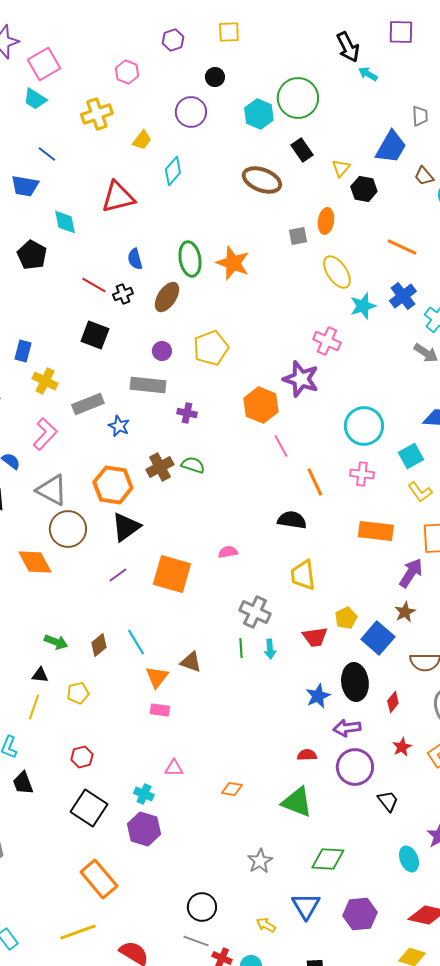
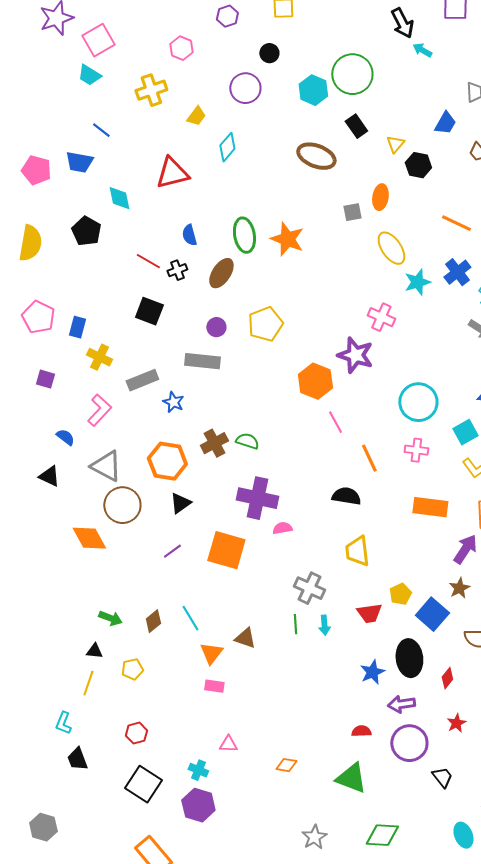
blue trapezoid: (391, 147) -> (445, 123), size x0.7
purple cross: (187, 413) -> (257, 498), moved, size x2.0
black triangle: (126, 527) -> (180, 503), size x0.7

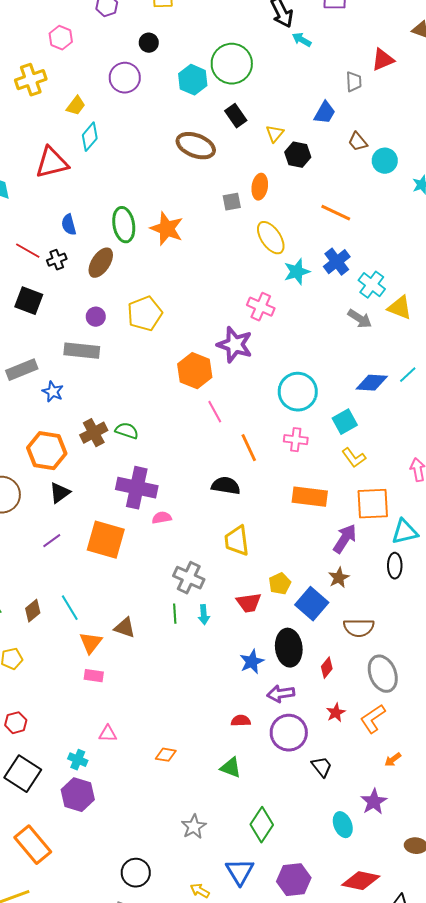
cyan diamond: (227, 147) -> (90, 137), moved
green triangle: (351, 778) -> (231, 768), size x0.7
green diamond: (382, 835) -> (262, 825), turned -60

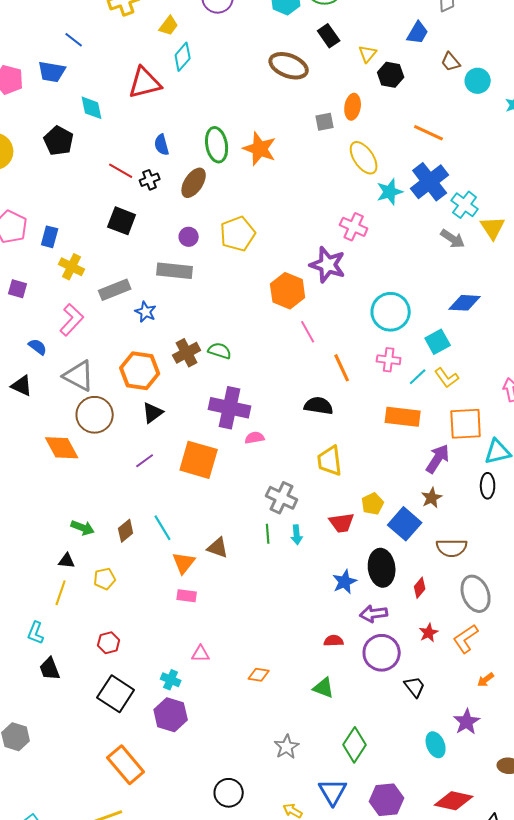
blue cross: (337, 262) -> (430, 182), size x1.4
yellow triangle: (400, 308) -> (493, 228), turned 36
cyan line: (408, 375) -> (418, 377), moved

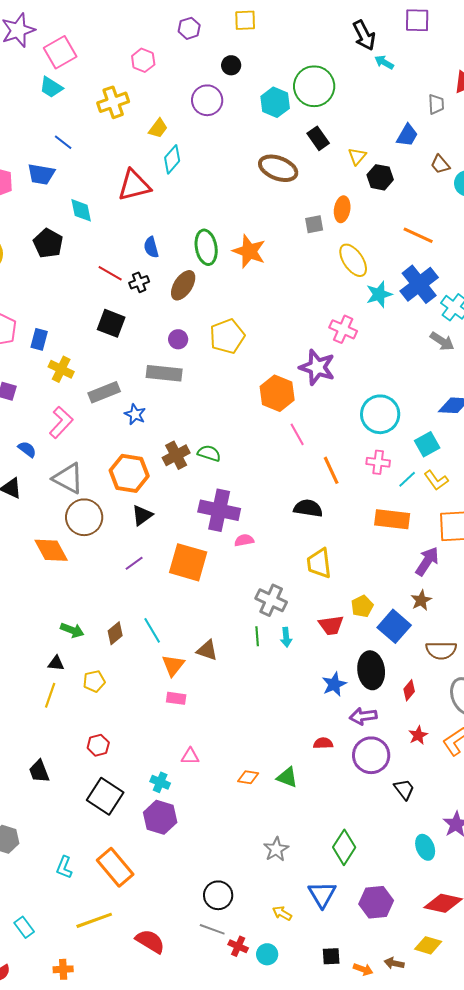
cyan L-shape: (36, 633) -> (64, 867), moved
green triangle: (324, 688) -> (287, 777), moved

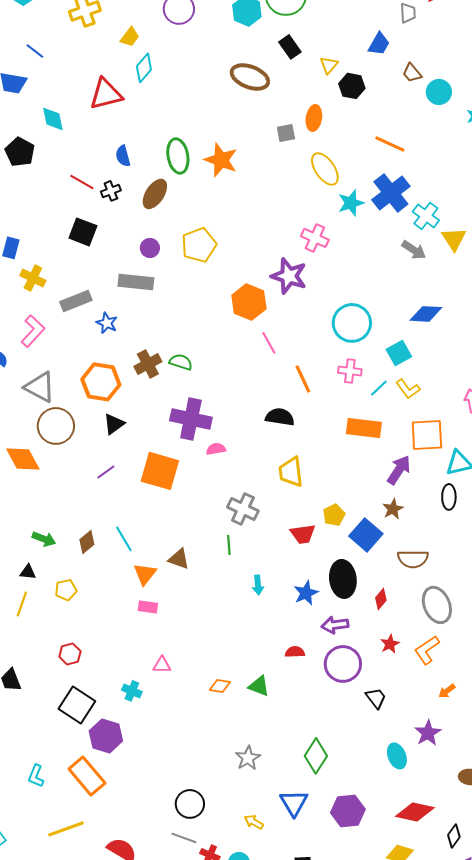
cyan arrow: (286, 637) -> (258, 585), moved
purple hexagon: (160, 817) -> (106, 736), moved

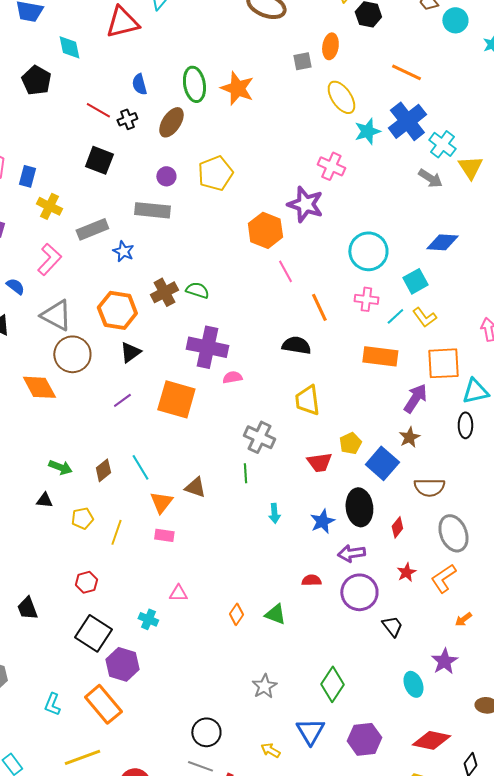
yellow line: (22, 604) -> (116, 532), moved
orange diamond: (220, 686) -> (236, 614), turned -65

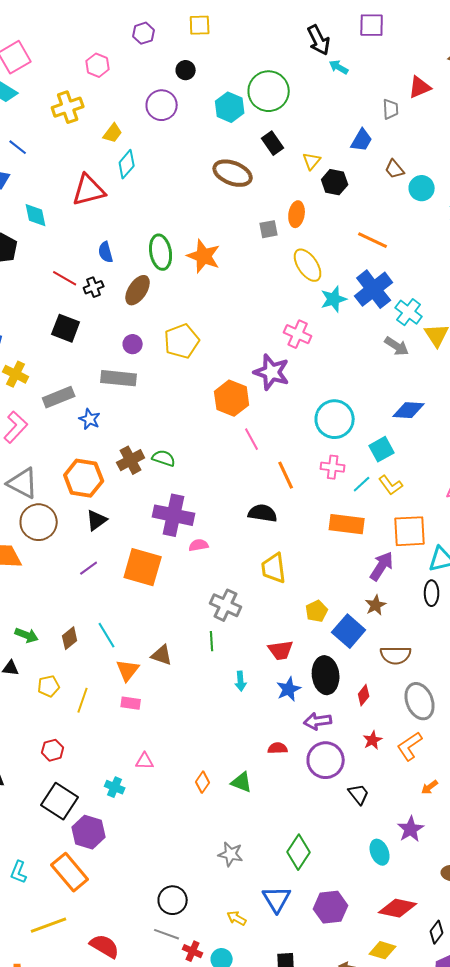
red trapezoid: (319, 462) -> (281, 650), moved
gray star: (264, 686) -> (231, 854), turned -30

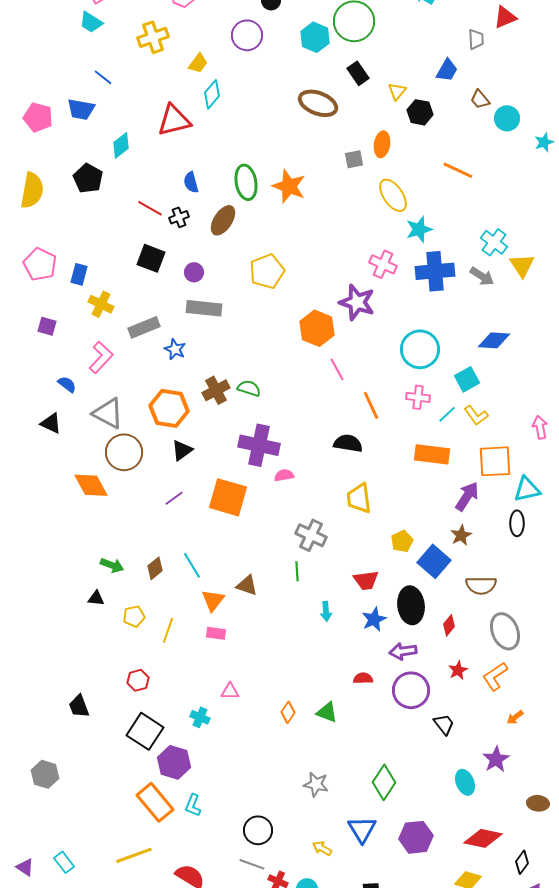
cyan diamond: (36, 215) -> (121, 145), turned 64
blue cross: (374, 289) -> (435, 271), moved, turned 33
purple circle: (133, 344) -> (194, 272), moved
cyan L-shape: (19, 872) -> (193, 805), moved

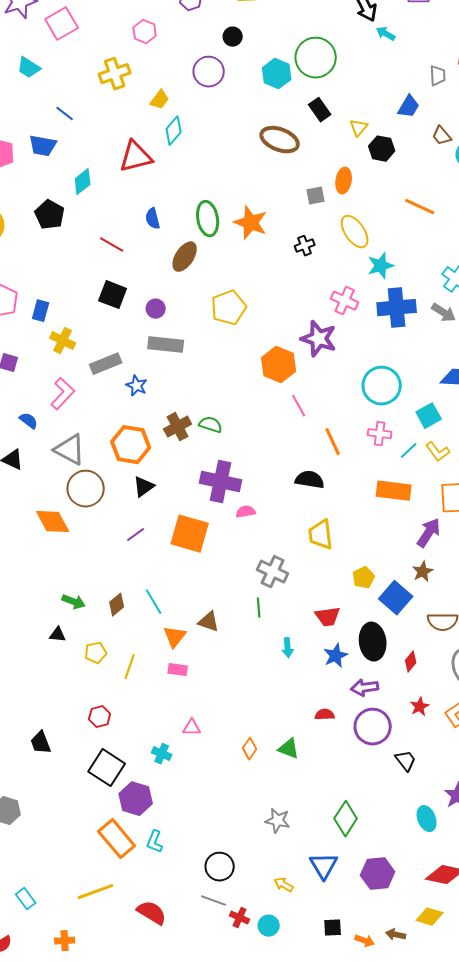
cyan trapezoid: (91, 22) -> (29, 68), moved
black cross: (179, 217) -> (305, 246), moved

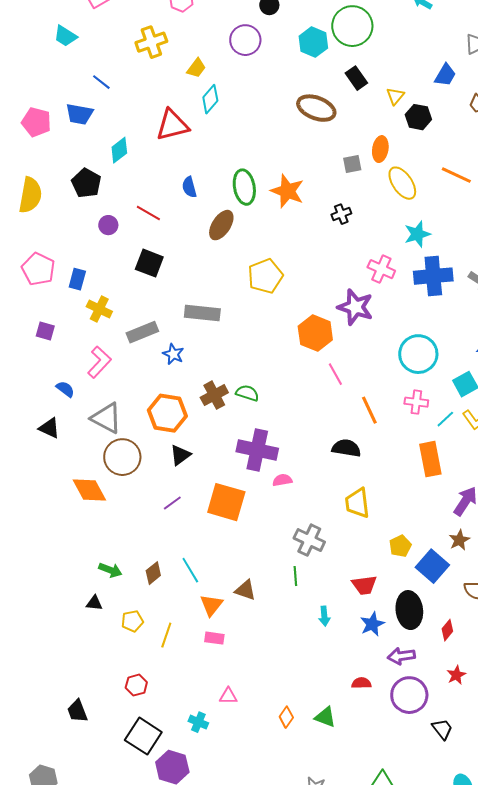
yellow ellipse: (355, 232) -> (402, 183), moved
purple circle: (156, 309) -> (108, 225), moved
orange rectangle: (394, 491) -> (430, 459), turned 72

